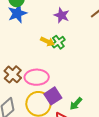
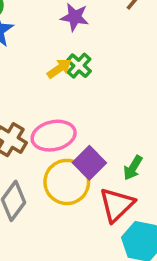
yellow arrow: (47, 41) -> (59, 68), turned -48

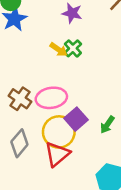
yellow arrow: (59, 68) -> (58, 50), turned 66
red triangle: (117, 205) -> (57, 154), moved

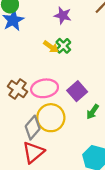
purple square: (76, 119) -> (77, 91), moved
gray diamond: (19, 143) -> (33, 128), moved
red triangle: (57, 154) -> (33, 152), moved

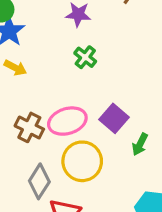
yellow arrow: (51, 47) -> (15, 68), moved
gray diamond: (33, 128) -> (39, 181), moved

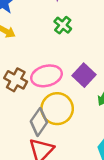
gray diamond: (39, 181) -> (39, 122), moved

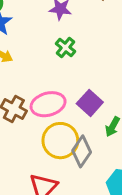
gray diamond: (39, 122) -> (82, 151), moved

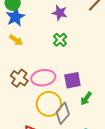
purple square: (90, 103) -> (72, 80), turned 30

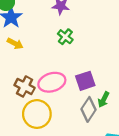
yellow circle: (49, 104) -> (37, 114), moved
gray diamond: (63, 113) -> (88, 109), moved

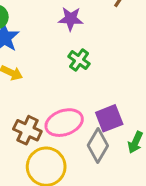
gray diamond: (88, 109) -> (98, 145), moved

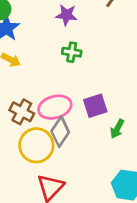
green cross: (79, 60) -> (72, 52), turned -30
gray diamond: (98, 145) -> (60, 132), moved

